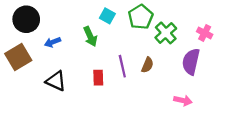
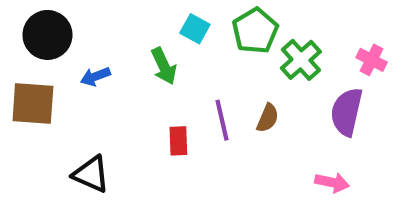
brown square: (18, 57) -> (33, 104), turned 35
black triangle: (56, 81) -> (91, 174), moved

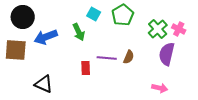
green cross: (301, 60) -> (158, 29), moved
blue arrow: (95, 76) -> (46, 37), size x1.6
purple line: (222, 120) -> (107, 58), turned -72

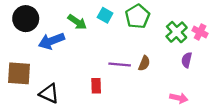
green arrow: (79, 32) -> (77, 22), moved, turned -30
brown square: (16, 50) -> (19, 73), moved
purple semicircle: (167, 54) -> (187, 60), size x0.6
red rectangle: (86, 68) -> (96, 86), moved

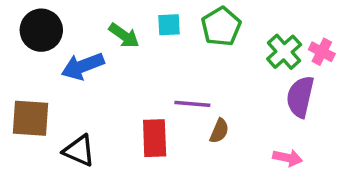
cyan square: (105, 15) -> (169, 25), turned -32
purple semicircle: (187, 60) -> (300, 97), size x1.6
brown semicircle: (144, 63) -> (219, 131), moved
red rectangle: (96, 86) -> (155, 138), size x1.5

